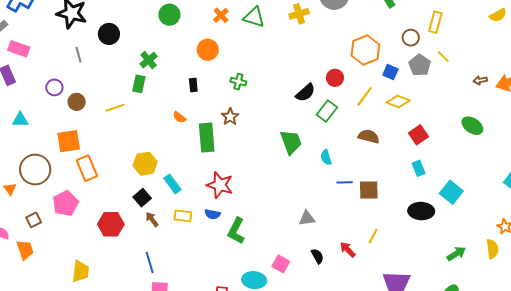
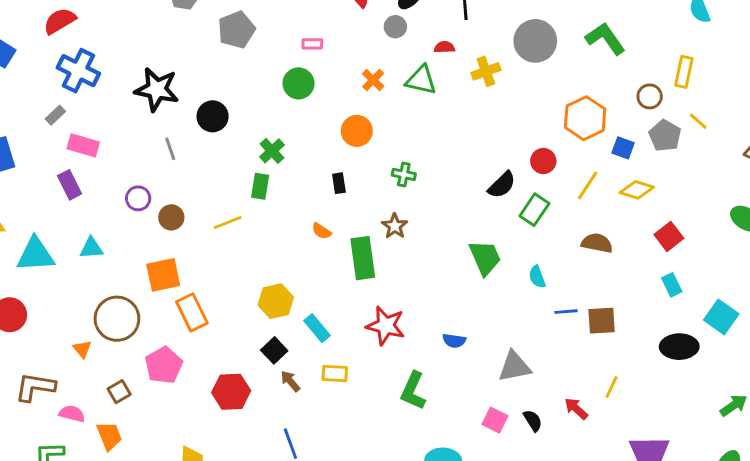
blue semicircle: (212, 214) -> (454, 341), moved
gray triangle: (307, 218) -> (514, 367), size x1.4
pink square: (281, 264) -> (495, 420), moved

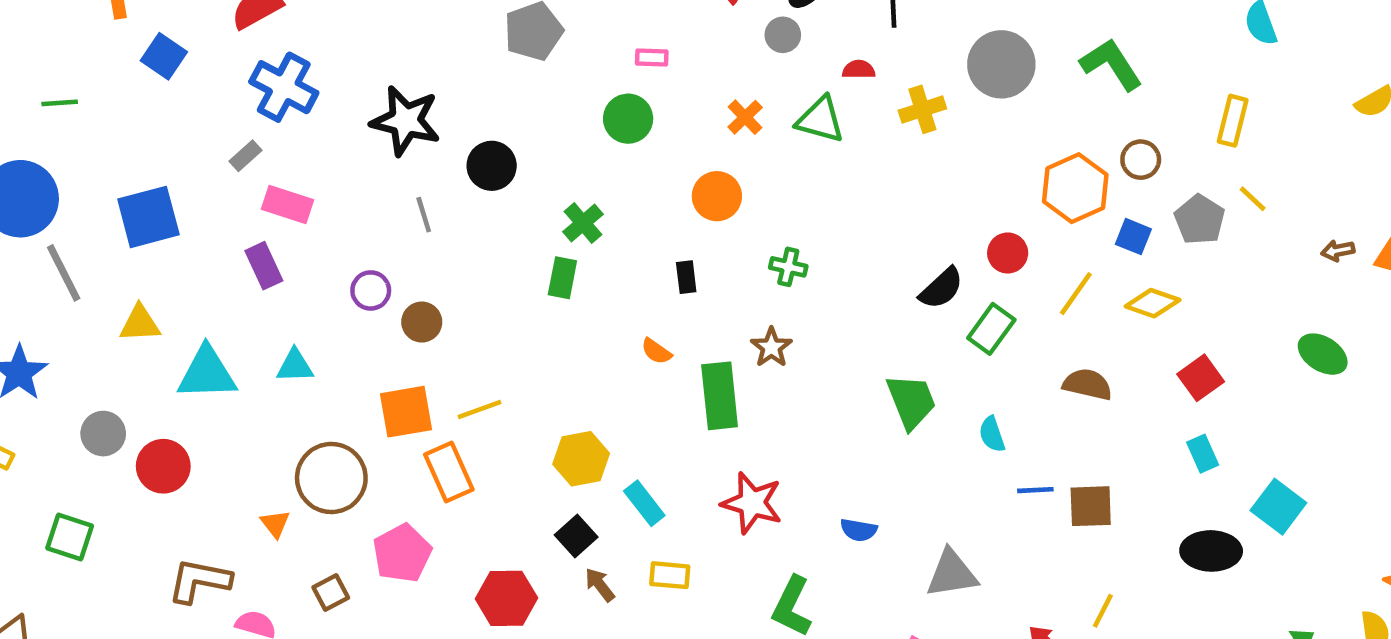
brown circle: (650, 96) -> (1141, 160), moved
yellow line: (228, 223) -> (480, 409), moved

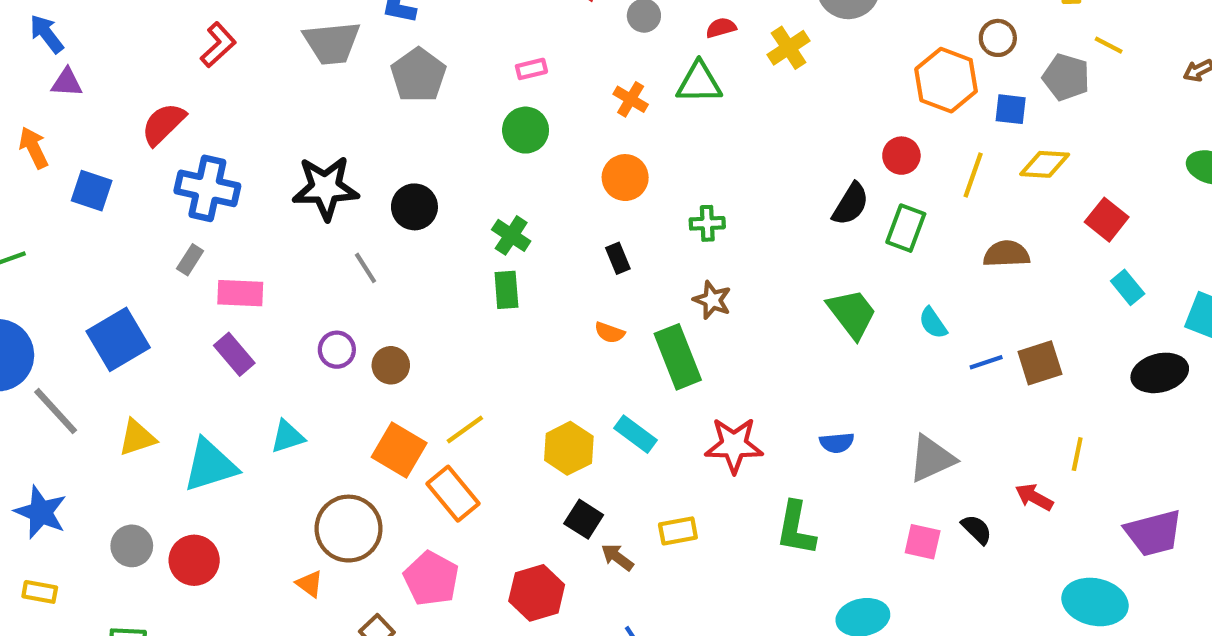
orange square: (406, 412) -> (399, 450), turned -34
cyan rectangle: (644, 503) -> (635, 434), moved

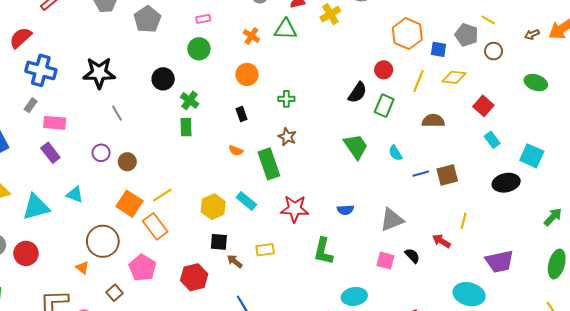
brown circle: (998, 38) -> (494, 51), moved
black circle: (414, 207) -> (163, 79), moved
cyan triangle: (287, 437) -> (75, 195), turned 36
black square: (584, 519) -> (219, 242), turned -30

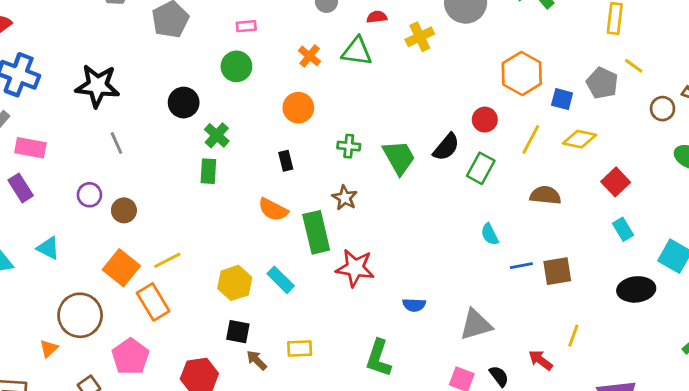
brown circle: (494, 51) -> (663, 109), moved
green trapezoid: (356, 147) -> (399, 157), moved
orange semicircle: (236, 150) -> (273, 210), size x1.5
red star: (295, 209) -> (355, 268), moved
orange triangle: (82, 268) -> (49, 348), turned 32

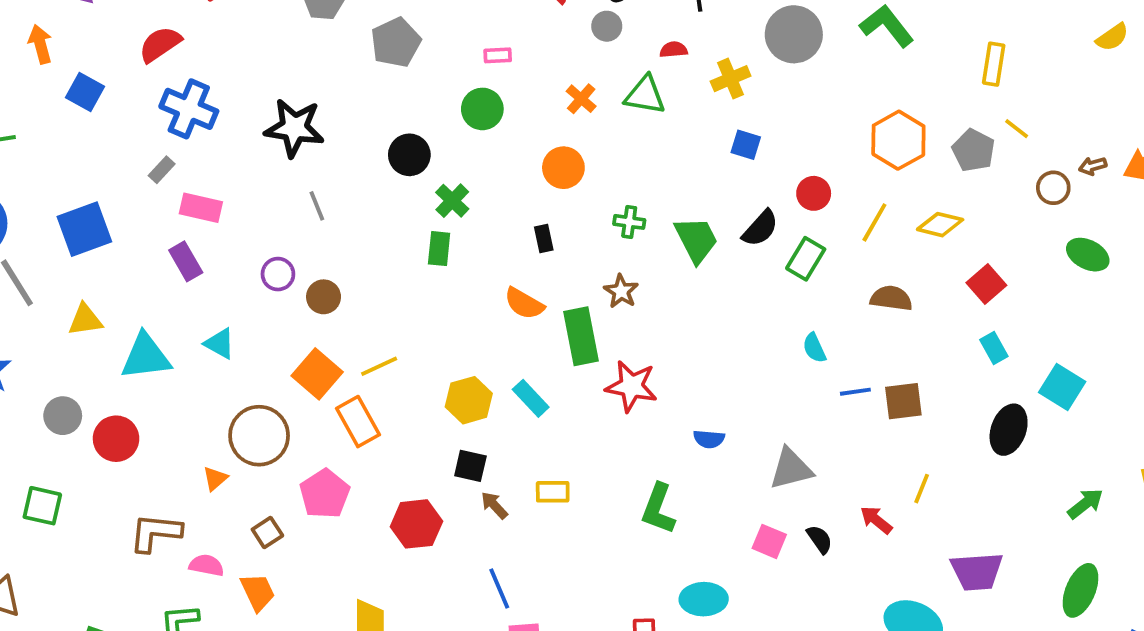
orange hexagon: (522, 73) -> (898, 140), moved
blue square: (562, 99) -> (746, 145), moved
black ellipse: (636, 289) -> (1009, 430), turned -66

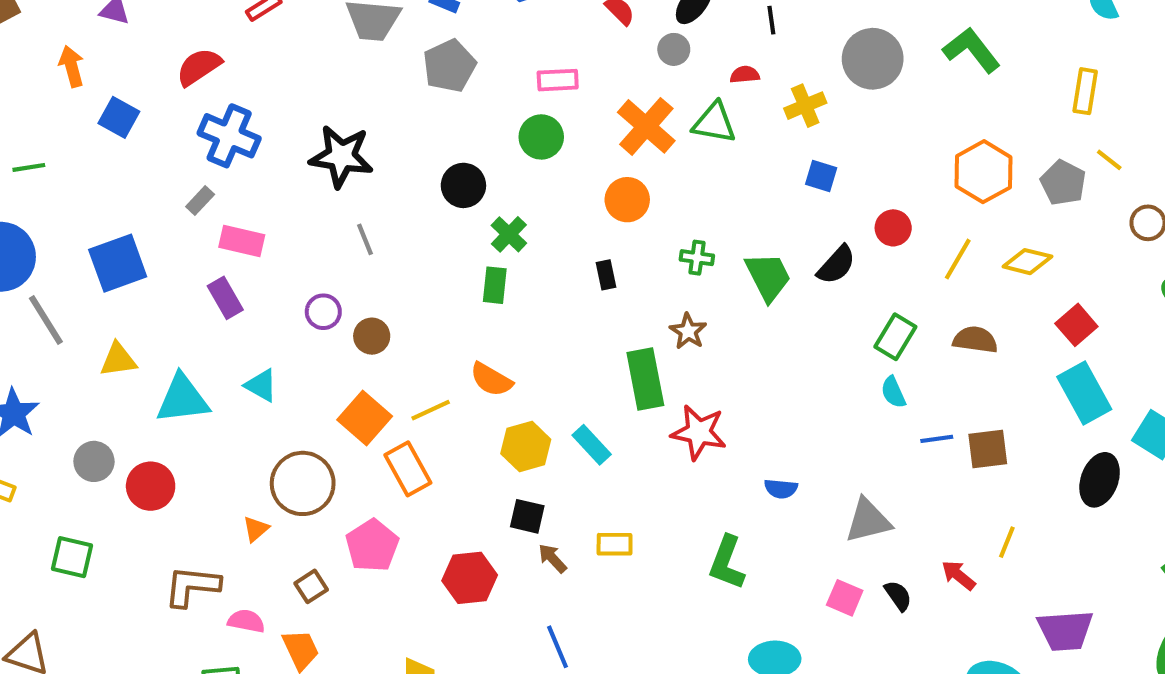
pink rectangle: (498, 55) -> (558, 80), size x1.4
orange cross: (581, 99) -> (646, 126), size x1.8
green rectangle: (806, 259) -> (895, 337), moved
orange semicircle: (524, 303) -> (491, 379), moved
cyan rectangle: (994, 348) -> (1084, 393), size x1.8

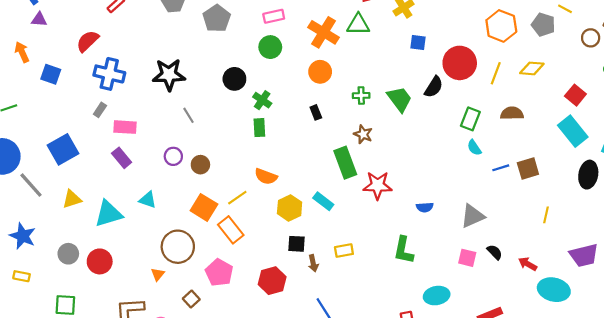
red circle: (893, 228) -> (460, 63), size x1.8
red square: (1076, 325) -> (575, 95), moved
brown arrow: (552, 558) -> (313, 263), turned -140
red arrow: (958, 575) -> (528, 264), moved

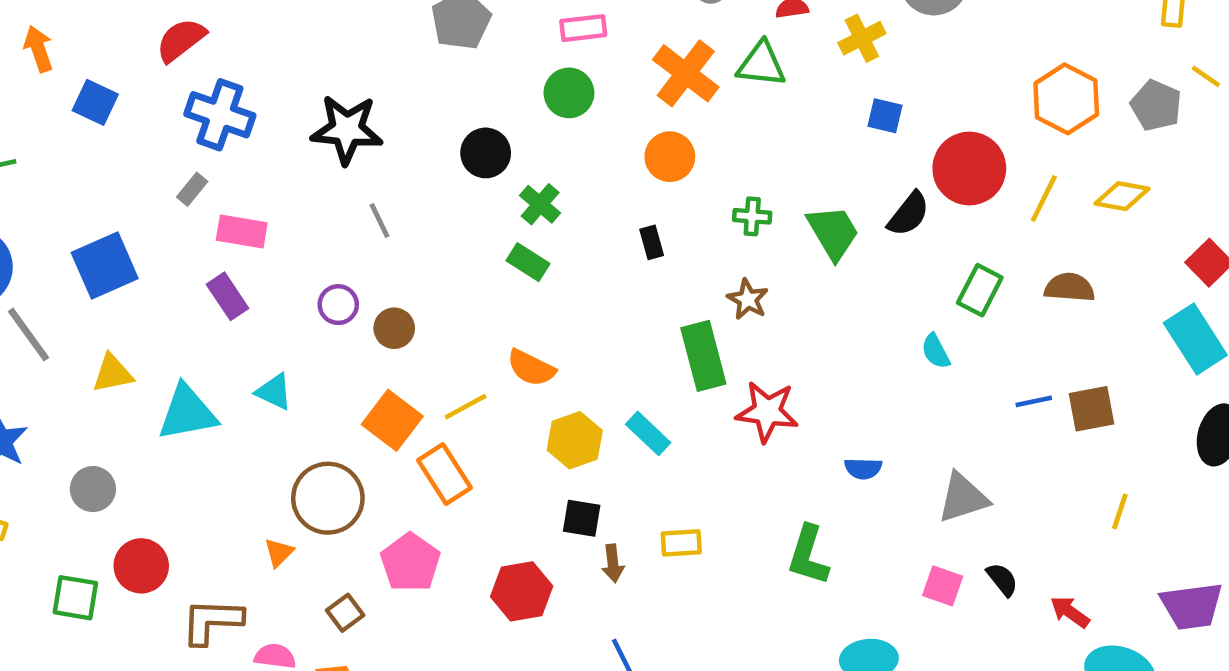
green rectangle: (259, 128) -> (528, 262), turned -60
cyan semicircle: (474, 148) -> (936, 351), moved
red circle: (100, 261) -> (141, 566), moved

